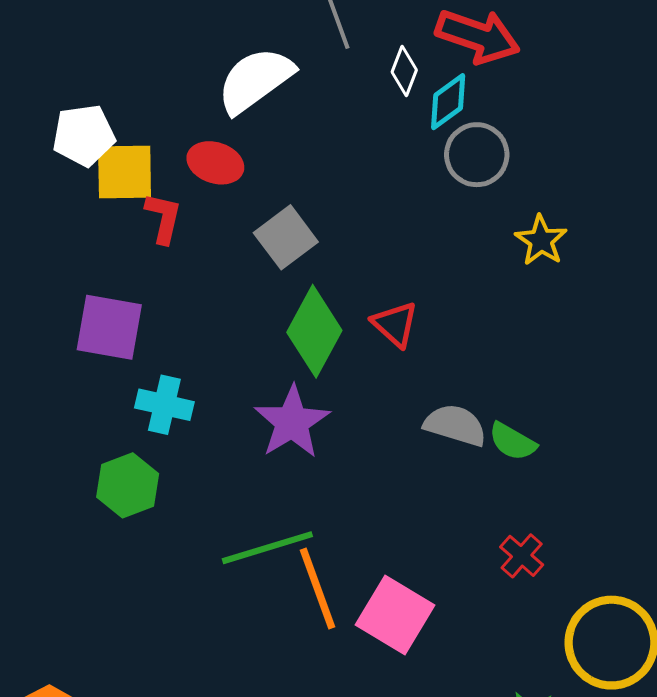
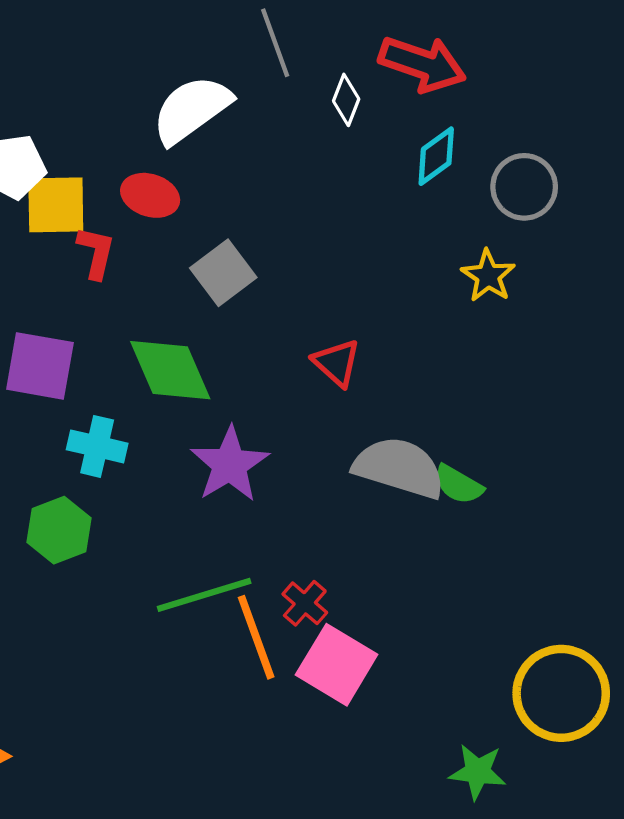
cyan diamond: (448, 102) -> (436, 156), moved
gray circle: (477, 155) -> (524, 187), moved
green diamond: (314, 331) -> (170, 370), moved, turned -52
gray semicircle: (455, 425) -> (399, 468), size x1.4
red cross: (522, 556) -> (305, 603), moved

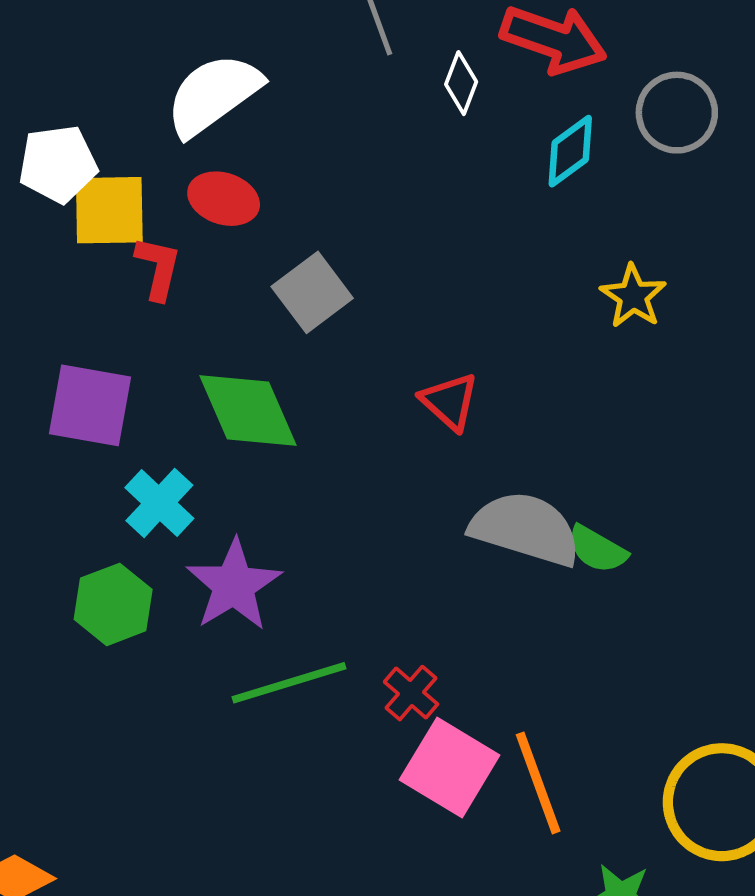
white semicircle: (191, 109) -> (213, 95), moved
gray circle: (524, 187) -> (677, 113), moved
cyan cross: (97, 446) -> (159, 503), turned 30
purple star: (230, 464) -> (234, 585), moved
orange line: (256, 637) -> (538, 783), moved

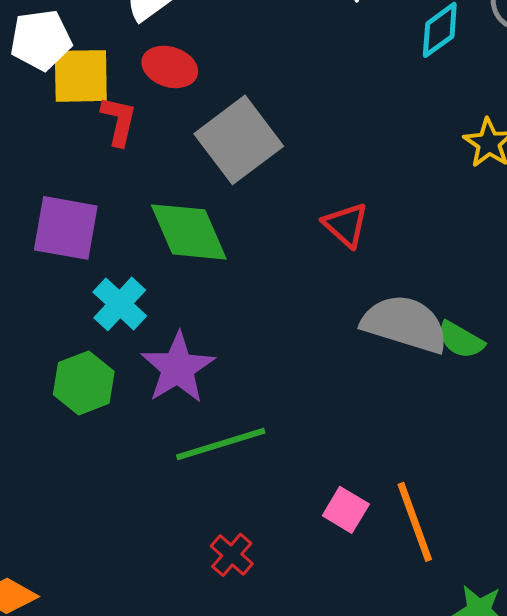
gray square: (312, 292) -> (239, 140), size x1.4
red cross: (411, 693) -> (232, 555), moved
pink square: (450, 767) -> (346, 510), size x0.6

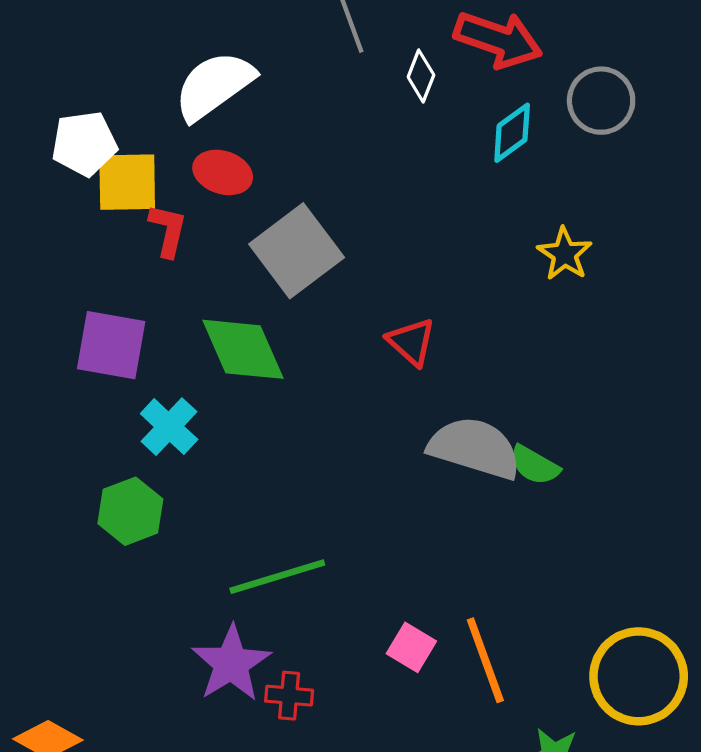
purple star: (178, 368) -> (231, 663), moved
red cross: (232, 555) -> (289, 696), turned -36

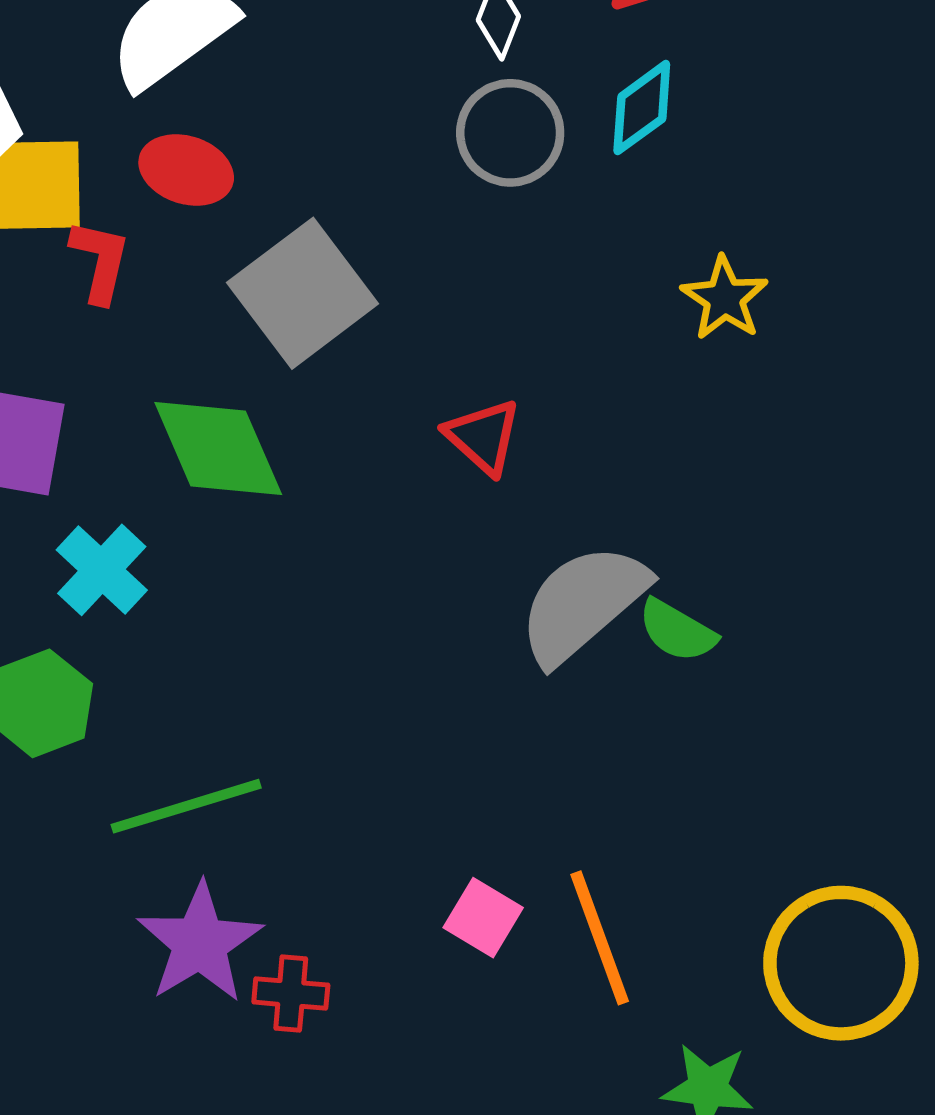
gray circle: (601, 101) -> (510, 133), moved
gray semicircle: (475, 448) -> (583, 604), turned -58
green line: (277, 577) -> (186, 806), moved

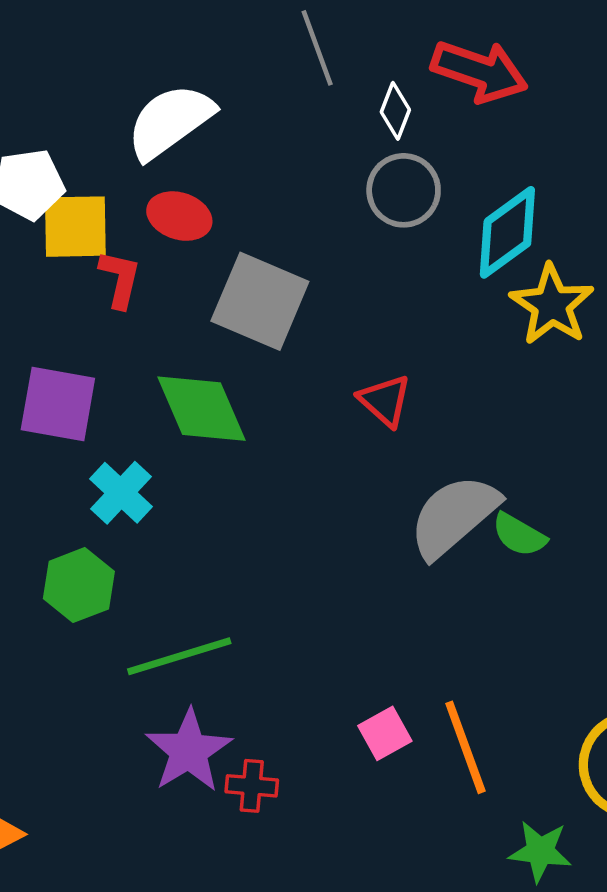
cyan diamond: (642, 108) -> (507, 232), moved, size x1.4
gray square: (303, 293) -> (260, 301), turned -30
yellow star: (725, 298) -> (552, 305), size x1.4
pink square: (483, 918) -> (385, 733), turned 30

